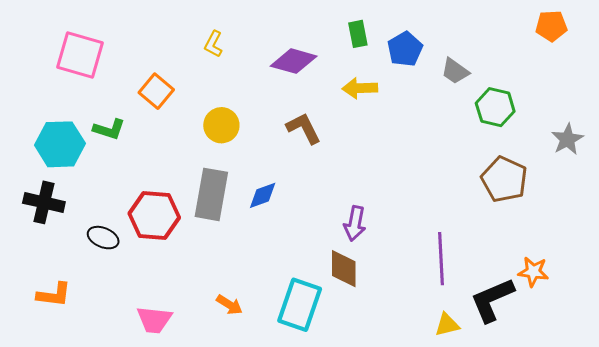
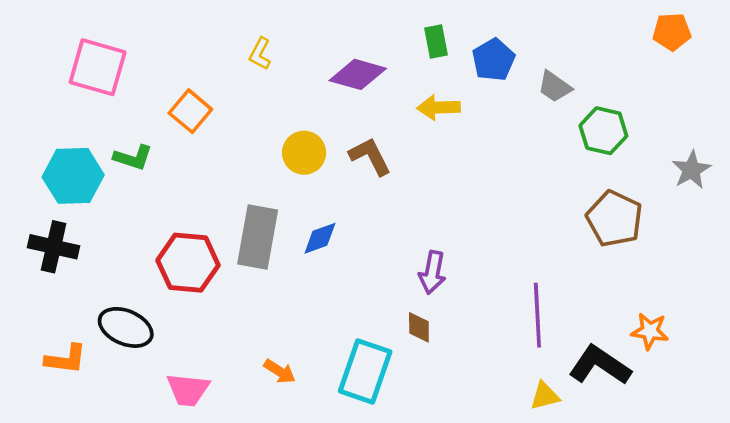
yellow circle: (221, 125) -> (304, 153), moved
black ellipse: (103, 238) -> (126, 327), moved, size x1.4
brown diamond: (344, 269) -> (419, 327), size x0.7
black L-shape: (492, 300) -> (600, 365), turned 57

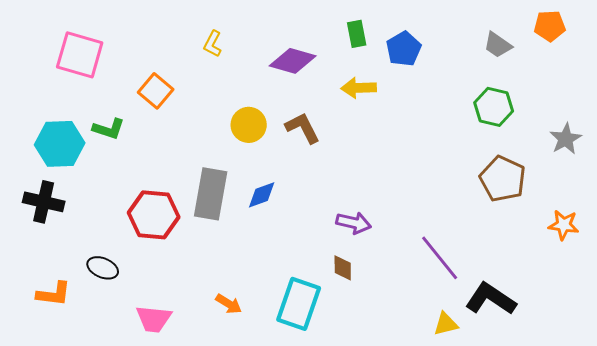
gray trapezoid: (555, 87) -> (498, 45), moved
purple arrow: (432, 272) -> (354, 223), turned -88
purple line: (537, 315) -> (440, 258), turned -36
black ellipse: (126, 327) -> (103, 268), size x0.7
orange star: (650, 331) -> (564, 225), moved

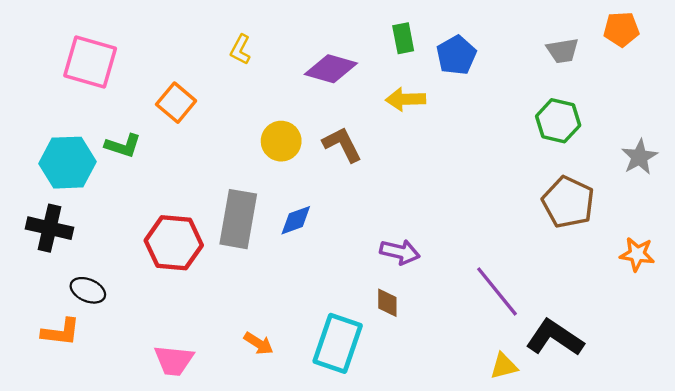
gray trapezoid: (498, 45) -> (563, 51), turned -44
black ellipse: (103, 268) -> (88, 290), moved

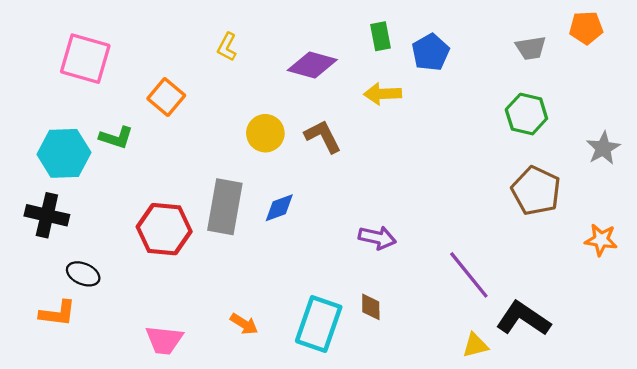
brown diamond: (387, 303) -> (371, 307), moved

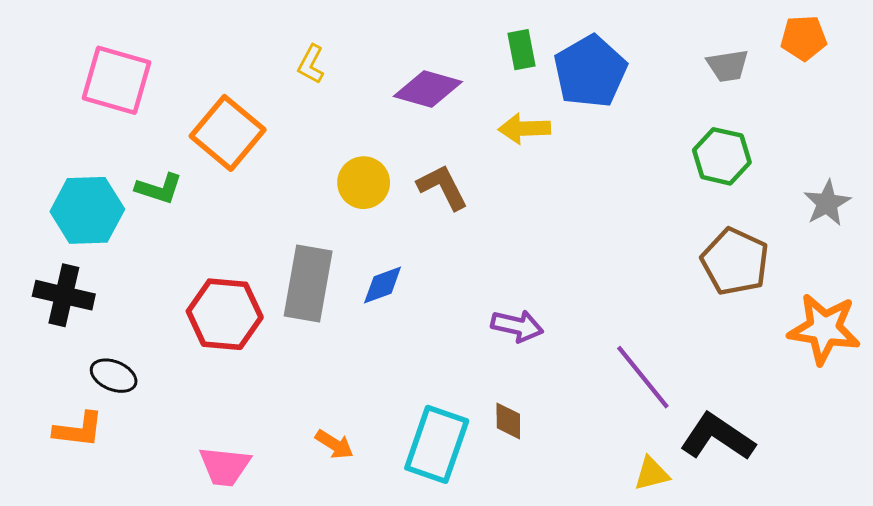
blue pentagon: (431, 52) -> (590, 72), size x1.4
orange square: (166, 97) -> (228, 133), size x1.4
orange star: (601, 240) -> (824, 329), size x1.6

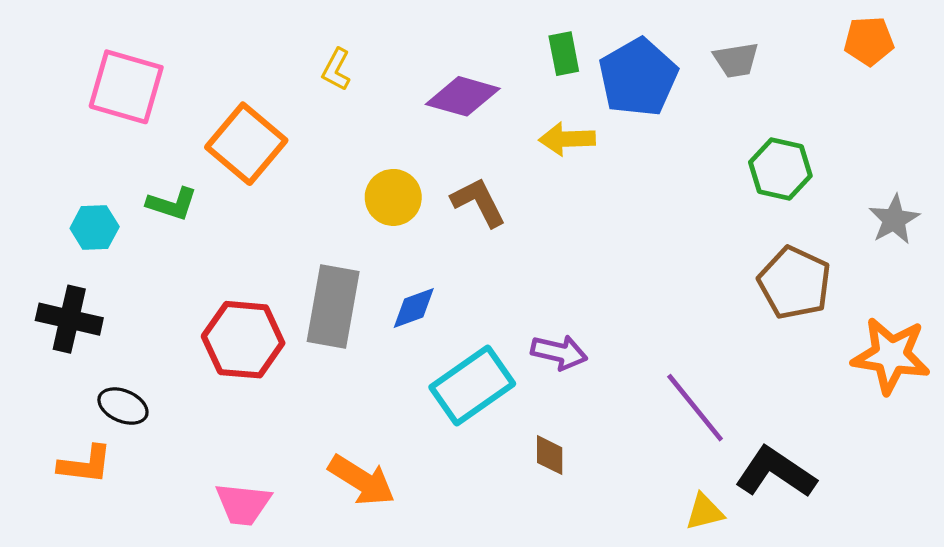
gray trapezoid: (728, 66) -> (736, 60), moved
cyan hexagon: (87, 210) -> (95, 227), size x0.6
orange arrow: (334, 444) -> (362, 480), size x1.6
cyan rectangle: (437, 444) -> (472, 385), moved, turned 36

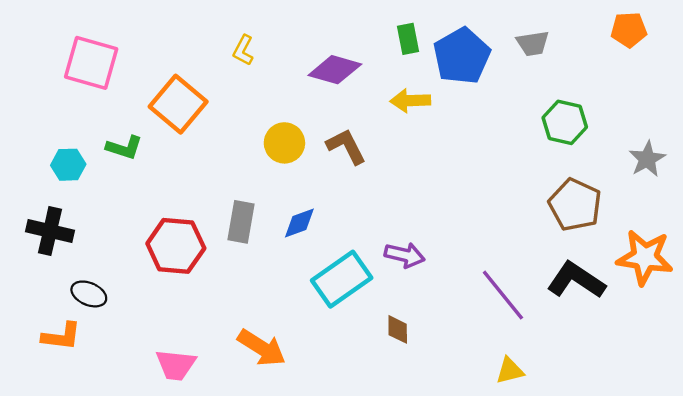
gray rectangle: (333, 306) -> (241, 222), size x0.7
black L-shape: (776, 472) -> (576, 280), moved

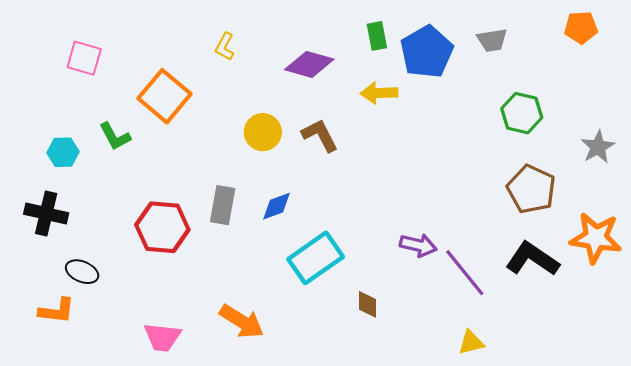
pink square: (91, 63) -> (84, 58), size x0.7
green L-shape: (124, 148) -> (115, 136), turned 44
purple arrow: (405, 255) -> (418, 245), moved

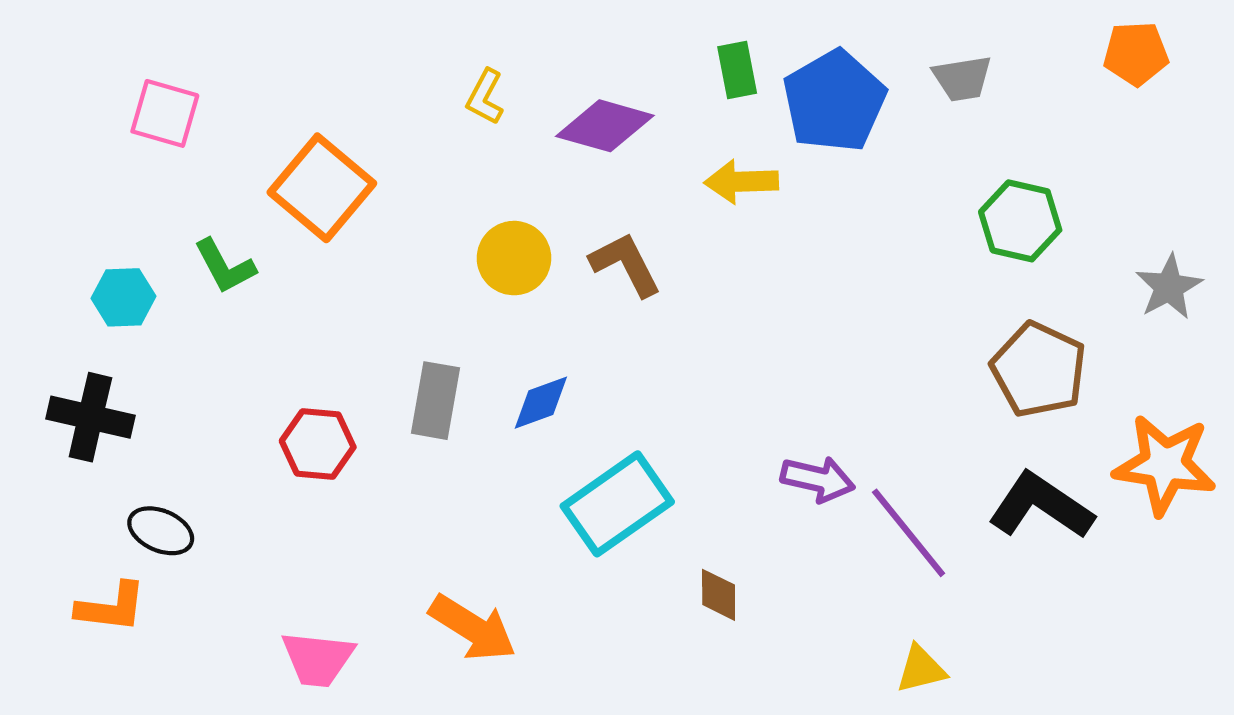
yellow L-shape: (225, 47) -> (485, 97), moved
red hexagon: (162, 227) -> (318, 444), size x0.7

